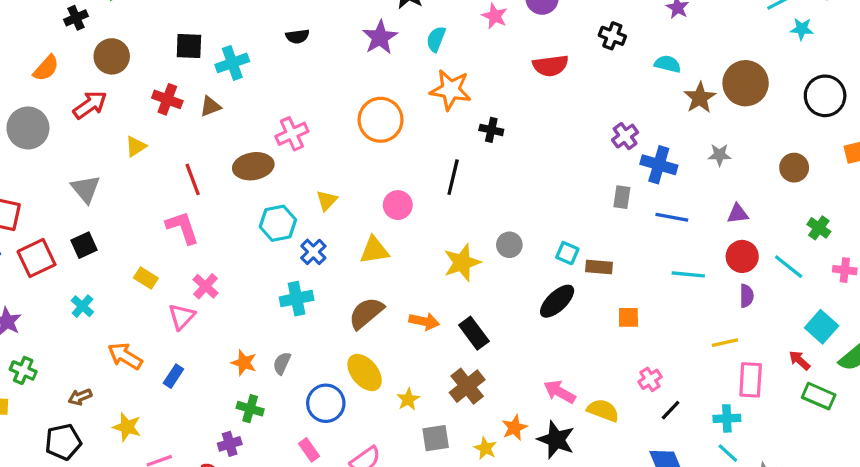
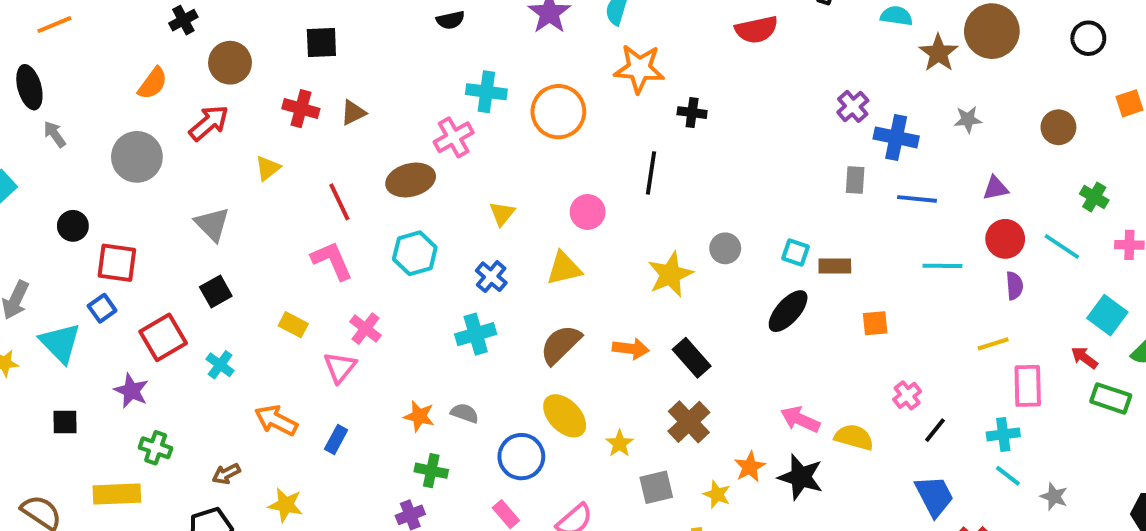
cyan cross: (232, 63) -> (486, 92), moved, turned 32
black circle: (825, 96) -> (1088, 38), size x0.7
cyan hexagon: (278, 223) -> (415, 253), moved
red square: (37, 258) -> (163, 337), moved
gray semicircle: (282, 363) -> (465, 413), turned 90

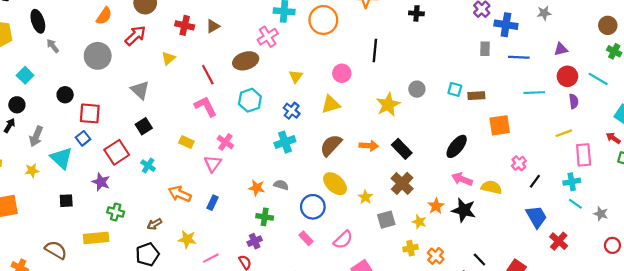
black cross: (692, 113) -> (416, 13), moved
brown circle: (1058, 127) -> (608, 25), moved
black ellipse: (788, 311) -> (457, 146), moved
orange square: (875, 323) -> (500, 125), size x1.5

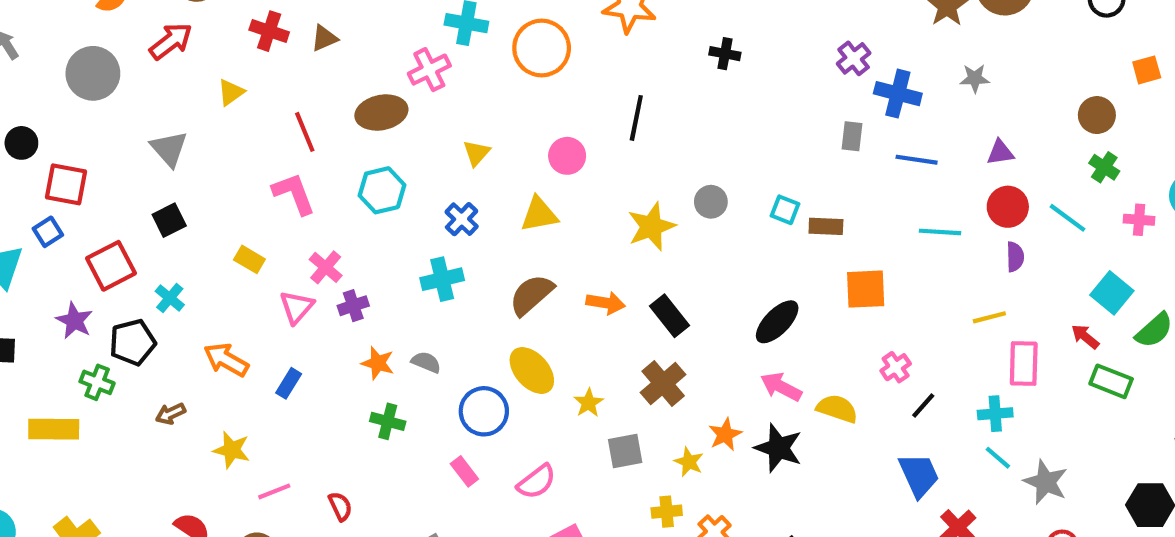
gray star: (601, 214) -> (1046, 482), size x1.5
purple cross: (255, 241) -> (353, 306), moved
black pentagon: (147, 254) -> (132, 342), moved

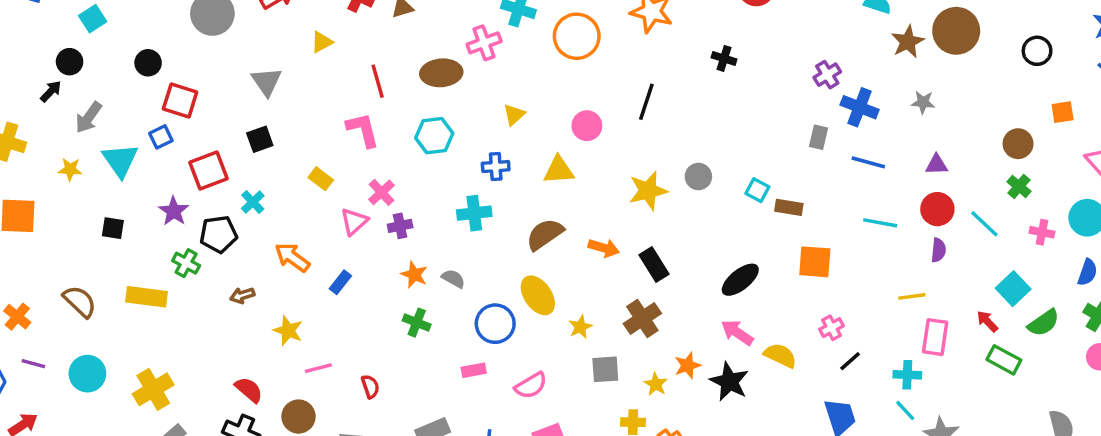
blue cross: (462, 219) -> (496, 167), turned 36
pink rectangle: (464, 471) -> (474, 370), turned -70

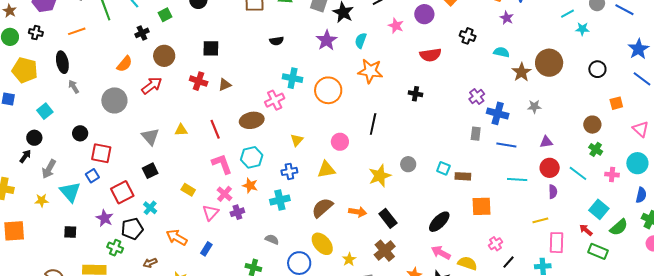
yellow triangle: (322, 42) -> (181, 130), moved, turned 32
pink L-shape: (363, 130) -> (222, 164), moved
orange star: (414, 275) -> (250, 186), moved

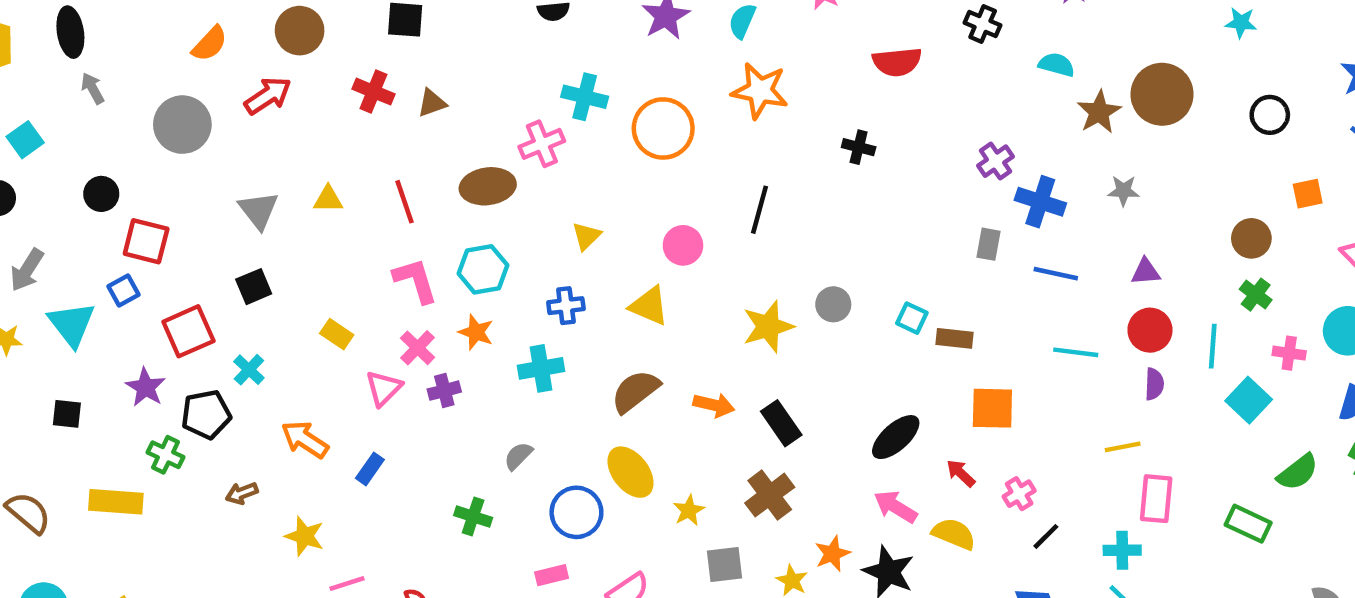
yellow triangle: (326, 169) -> (649, 306), turned 30
cyan line: (578, 173) -> (1213, 346), turned 54
cyan square: (599, 209) -> (1249, 400), moved
red arrow: (586, 230) -> (961, 473), moved
gray semicircle: (272, 239) -> (518, 456), turned -72

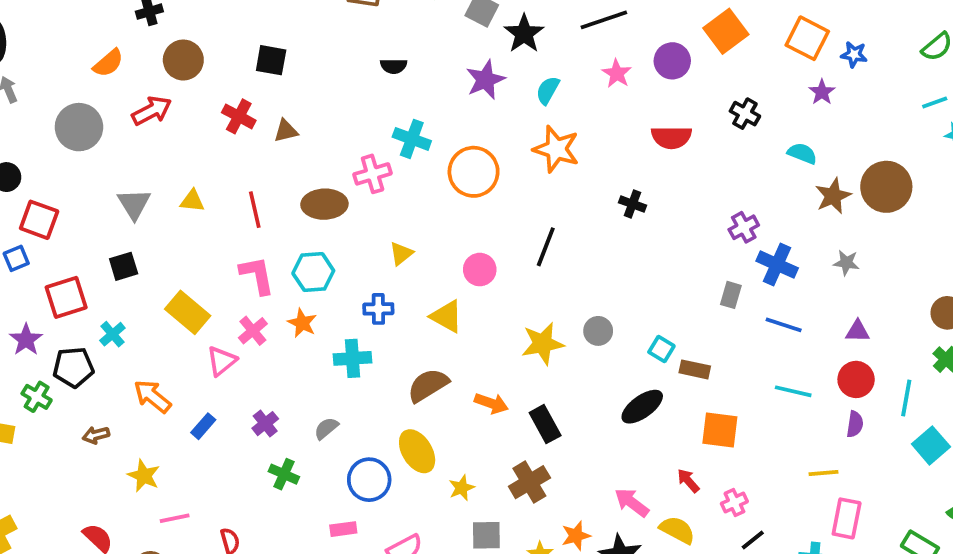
yellow rectangle: (337, 334) -> (188, 312), size x1.6
purple cross: (444, 391) -> (265, 424), moved, turned -30
black ellipse: (896, 437) -> (642, 407), moved

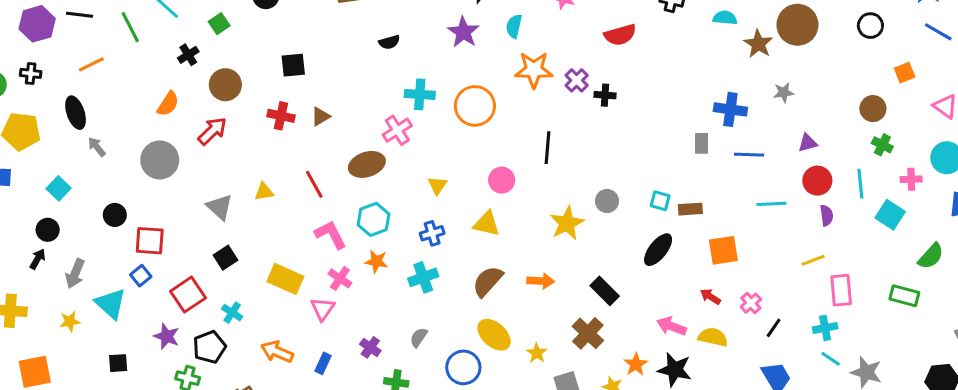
purple cross: (744, 227) -> (577, 80), moved
black rectangle: (545, 424) -> (605, 291), moved

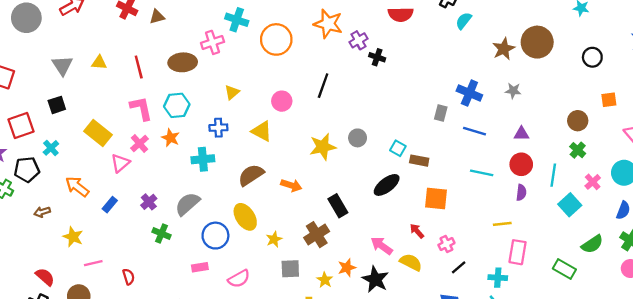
cyan semicircle: (725, 18) -> (464, 21), moved, turned -72
pink cross: (911, 179) -> (593, 182), turned 35
gray semicircle: (419, 337) -> (187, 204), size x1.6

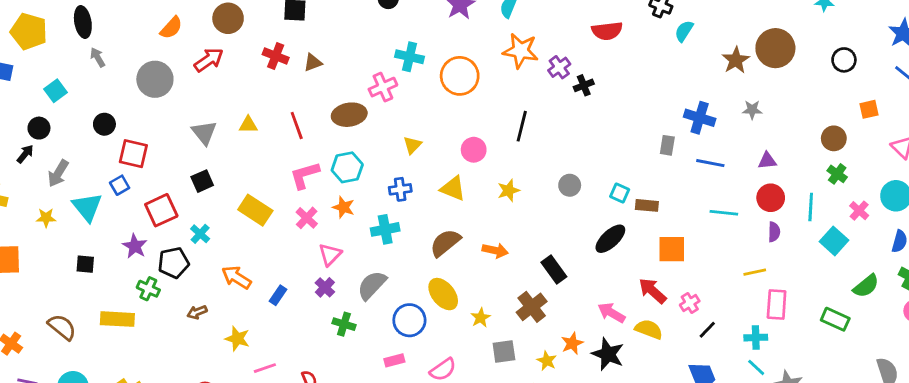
black cross: (377, 57) -> (584, 85), turned -35
pink L-shape: (141, 108) -> (305, 175), turned -88
yellow star: (323, 147) -> (508, 190), moved, size x0.7
pink triangle: (120, 163) -> (330, 255), moved
red arrow: (417, 231) -> (652, 291), size x1.5

